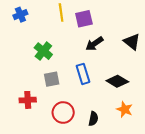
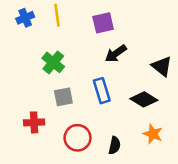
yellow line: (61, 13) -> (57, 15), moved
black triangle: (132, 42) -> (162, 66), moved

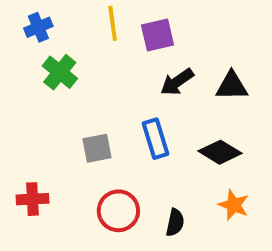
yellow line: (57, 15) -> (113, 23), moved
green cross: (53, 62) -> (60, 72), moved
black triangle: (162, 66) -> (232, 86), moved, turned -40
red cross: (34, 122) -> (33, 199), moved

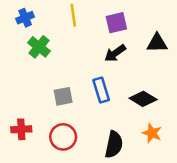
purple square: (157, 35) -> (116, 23), moved
black triangle: (232, 86) -> (157, 43), moved
red circle: (118, 211) -> (63, 137), moved
black semicircle: (175, 223) -> (114, 145), size x1.5

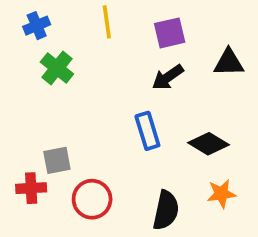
gray square: (63, 96) -> (57, 160), moved
orange star: (152, 133) -> (221, 194), turned -30

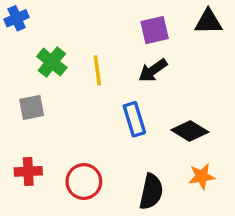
yellow line: (107, 22) -> (97, 70), moved
blue cross: (37, 26) -> (17, 18), moved
black triangle: (229, 62) -> (208, 22), moved
gray square: (57, 160) -> (32, 107), moved

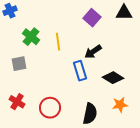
purple square: (155, 30) -> (92, 18), turned -36
black arrow: (153, 70) -> (93, 52), moved
red cross: (28, 171) -> (17, 102), turned 35

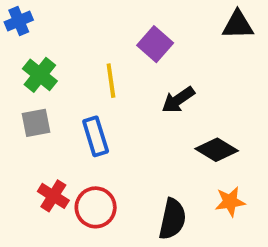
purple square: (92, 18) -> (155, 44), moved
green cross: (31, 37) -> (40, 75), moved
blue rectangle: (80, 71) -> (96, 136), moved
red cross: (17, 102) -> (53, 196), moved

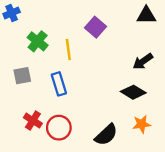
green cross: (40, 75) -> (38, 41), moved
black arrow: (178, 100) -> (143, 61), moved
black semicircle: (172, 219) -> (106, 135), turned 35

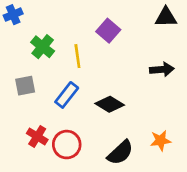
black arrow: (143, 61) -> (162, 69), turned -150
blue rectangle: (59, 84) -> (67, 95), turned 55
black diamond: (133, 92) -> (110, 104), moved

